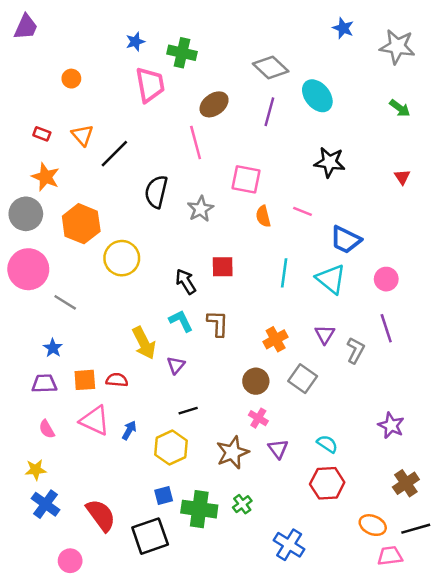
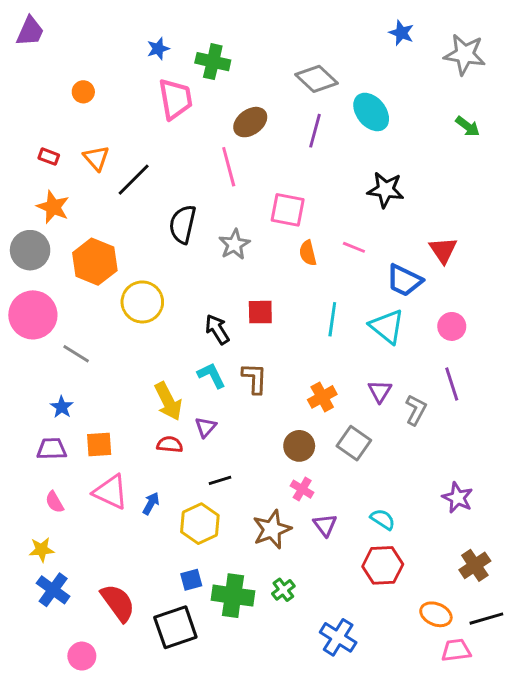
red triangle: (402, 177) -> (443, 250), moved, size x1.5
red semicircle: (117, 380) -> (170, 444), moved

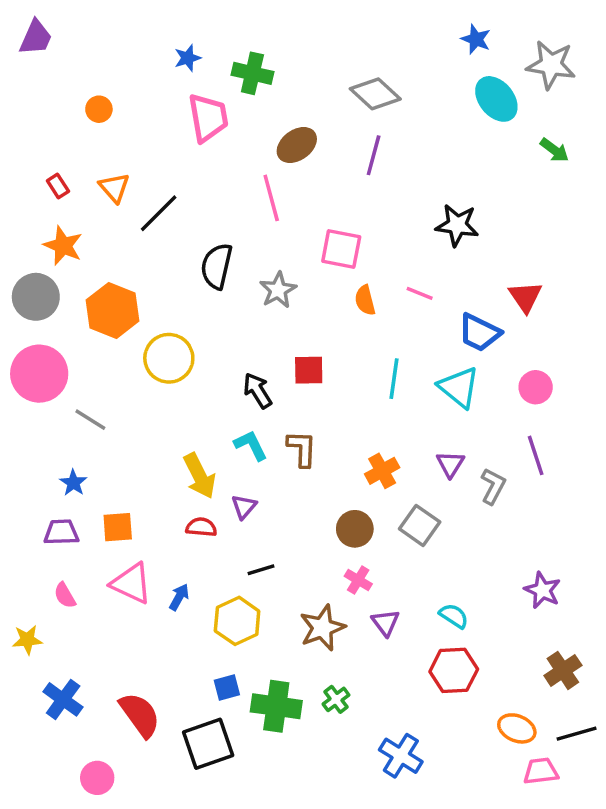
cyan ellipse: (371, 112) -> (496, 99), moved
red rectangle: (49, 157) -> (58, 186), turned 36
yellow star: (42, 550) -> (27, 640), moved

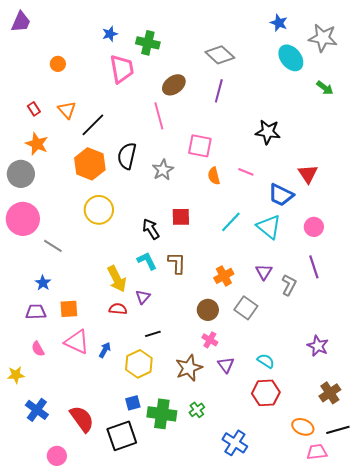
orange hexagon: (113, 310) -> (90, 164), moved
cyan line: (394, 379) -> (231, 222), turned 35

